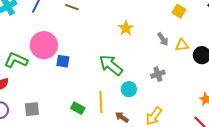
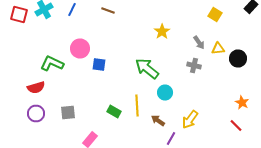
pink circle: (44, 45) -> (80, 48), size x0.7
gray cross: (158, 74) -> (194, 66), moved, turned 32

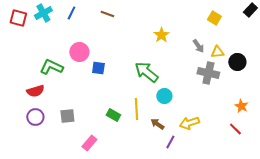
gray cross: (194, 66) -> (208, 73), moved, size x1.5
yellow arrow: (190, 120) -> (189, 123), turned 36

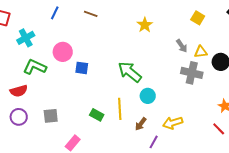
cyan cross: (43, 13) -> (26, 38), moved
yellow star: (161, 35) -> (145, 25), moved
brown arrow: (157, 124) -> (141, 124), turned -88

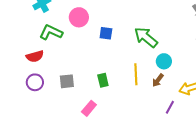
blue square: (82, 68) -> (106, 33), moved
green rectangle: (97, 115) -> (103, 80), moved, turned 48
brown arrow: (141, 124) -> (158, 80), moved

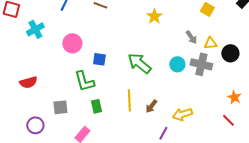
green L-shape: (51, 32) -> (84, 81), moved, turned -130
cyan circle: (164, 61) -> (177, 64), moved
purple circle: (35, 82) -> (35, 125), moved

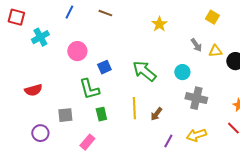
blue square: (99, 59) -> (104, 67), turned -32
gray cross: (201, 64) -> (196, 98), moved
yellow arrow: (182, 114) -> (196, 135), moved

